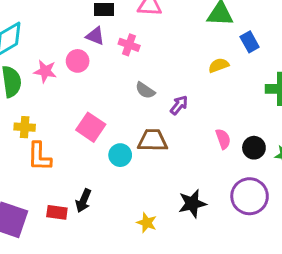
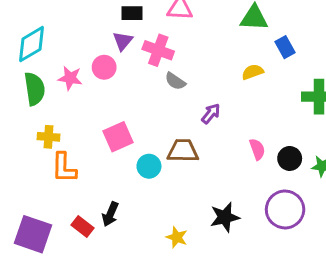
purple triangle: (95, 36) -> (123, 41), turned 48
pink cross: (129, 45) -> (158, 50), size x1.4
gray semicircle: (145, 90) -> (175, 81), moved
pink square: (91, 127) -> (118, 137), turned 32
red rectangle: (57, 212) -> (82, 227), turned 30

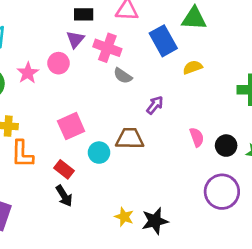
blue rectangle: (285, 47) -> (163, 41), moved, size x1.5
pink star: (70, 78) -> (28, 73), turned 30
black arrow: (110, 214) -> (64, 196), turned -55
black star: (225, 217) -> (155, 221), moved
red rectangle: (82, 227) -> (64, 169), moved

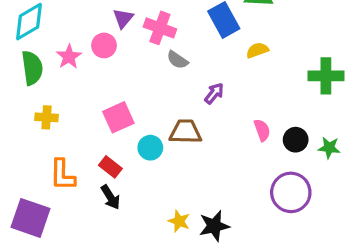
orange L-shape: (22, 154) -> (62, 175), moved

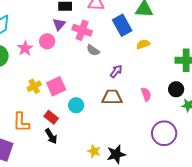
yellow cross: (47, 117) -> (34, 86), moved, turned -32
brown trapezoid: (185, 132) -> (112, 97), moved
black circle: (296, 140) -> (176, 89), moved

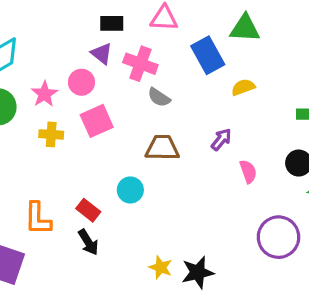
purple triangle: (59, 24) -> (102, 54), turned -32
purple arrow: (116, 71) -> (221, 139), moved
yellow cross: (34, 86) -> (51, 134), moved, turned 32
pink square: (56, 86) -> (97, 121), moved
brown trapezoid: (112, 97) -> (162, 148), moved

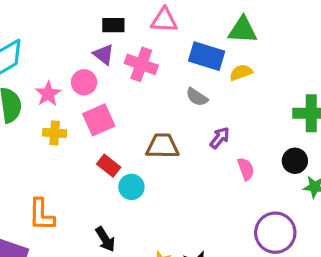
blue rectangle: (208, 55) -> (207, 56), turned -44
yellow semicircle: (243, 87) -> (241, 72), moved
gray semicircle: (159, 97) -> (197, 97), moved
red rectangle: (88, 210) -> (109, 166), moved
black arrow: (88, 242) -> (105, 239), moved

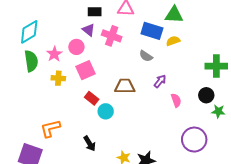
orange L-shape: (42, 215) -> (50, 128), turned 75

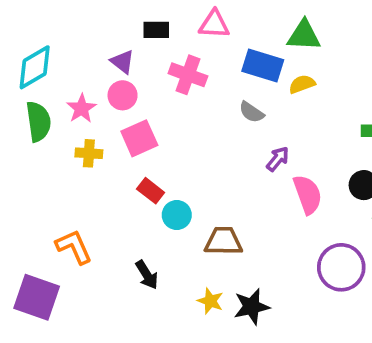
purple triangle: (89, 30) -> (123, 62), moved
brown trapezoid: (125, 86) -> (223, 241), moved
pink semicircle: (176, 100) -> (308, 194), size x1.5
orange L-shape: (50, 128) -> (74, 247), turned 80

